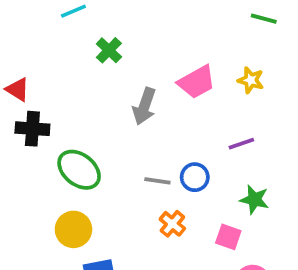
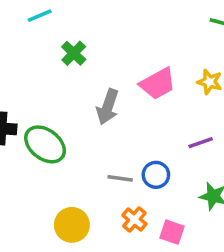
green ellipse: (79, 170) -> (45, 144), moved
yellow circle: (73, 229) -> (72, 225), moved
pink square: (228, 237) -> (172, 232), moved

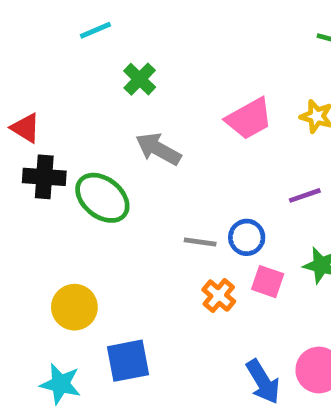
gray arrow: (108, 107) -> (158, 149), moved, turned 100
yellow circle: (72, 225) -> (74, 307), moved
pink square: (172, 232) -> (268, 282), moved

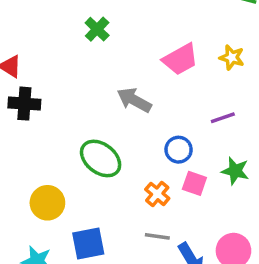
gray arrow: (158, 149) -> (134, 100), moved
green ellipse: (102, 198) -> (101, 158), moved
gray line: (200, 242) -> (157, 236), moved

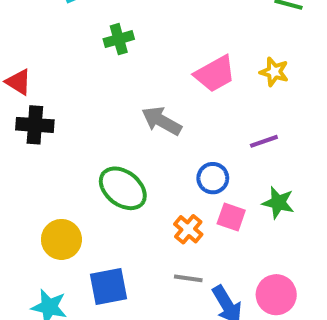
green cross: (97, 29) -> (119, 39), turned 30

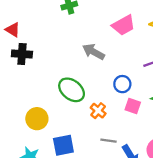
orange cross: (188, 229) -> (98, 111), moved

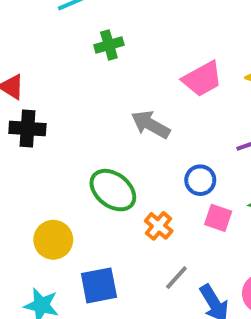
gray line: (108, 141) -> (176, 278), turned -56

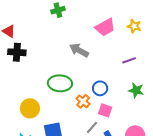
blue circle: (200, 180) -> (100, 88), moved
green ellipse: (113, 190) -> (60, 83), turned -35
pink square: (218, 218) -> (105, 110), moved

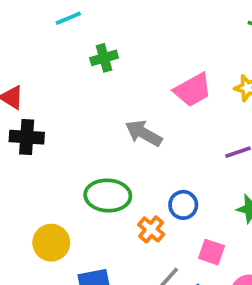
pink square: (105, 110) -> (212, 252), moved

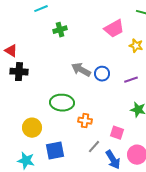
pink trapezoid: (193, 90) -> (114, 29), moved
blue circle: (183, 205) -> (102, 74), moved
orange cross: (151, 229) -> (85, 121), turned -32

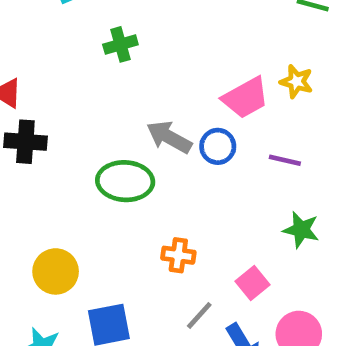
pink trapezoid: (114, 29) -> (246, 98), moved
purple line: (131, 80) -> (285, 160), turned 32
green ellipse: (62, 103) -> (125, 181), moved
pink square: (117, 133) -> (252, 283), turned 32

